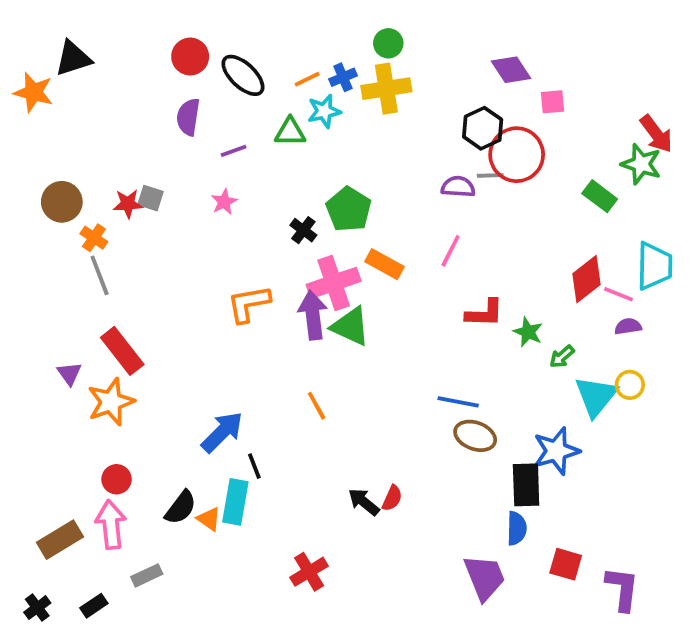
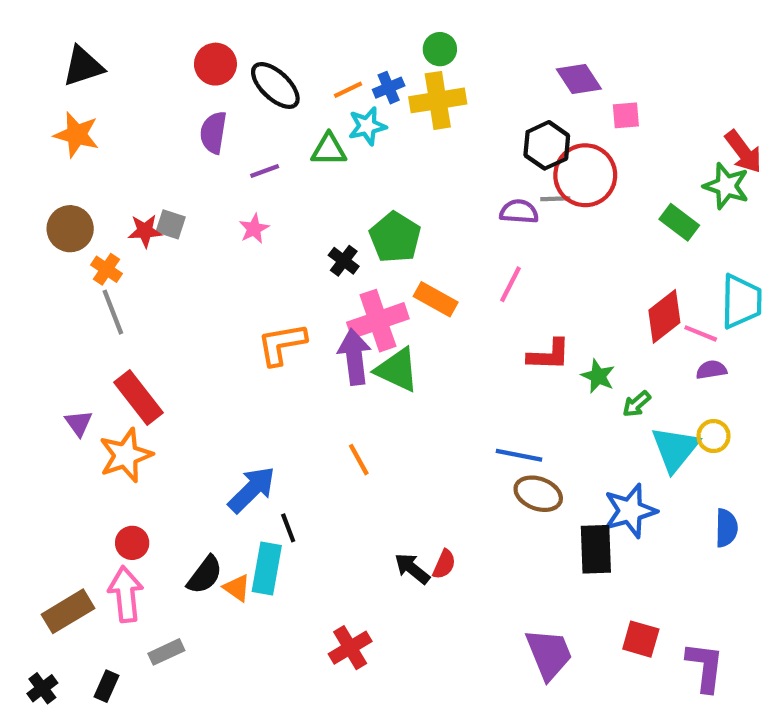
orange star: (33, 92) -> (77, 135), moved
blue semicircle: (517, 528) -> (726, 528), moved
black rectangle: (94, 606) -> (106, 686), turned -32

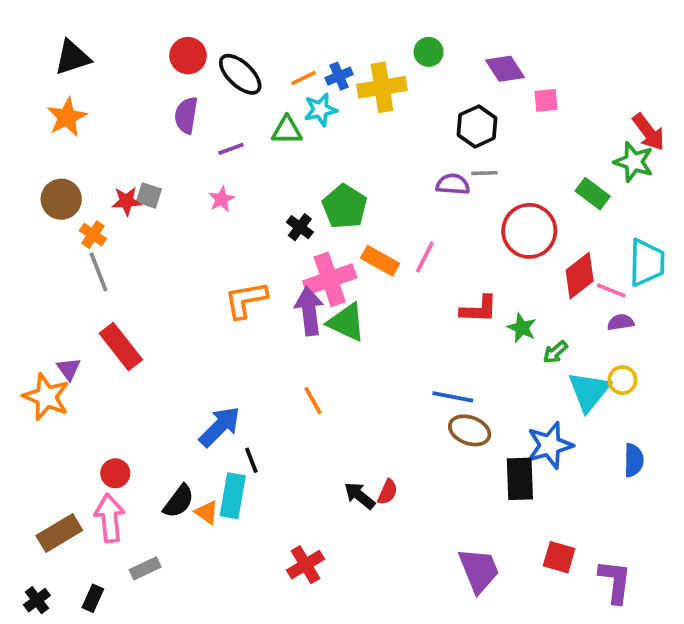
green circle: (440, 49) -> (429, 52), moved
orange star: (77, 135) -> (67, 117), turned 30
red circle: (585, 175) -> (529, 231), moved
pink line: (510, 284) -> (425, 257), moved
orange star: (126, 455) -> (46, 397), moved, turned -30

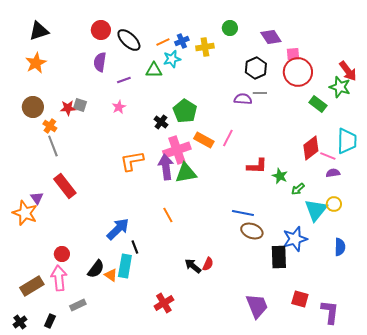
yellow cross: (382, 87) -> (205, 47), size x0.7
red circle: (529, 231) -> (298, 72), moved
green triangle: (346, 322) -> (186, 173), turned -35

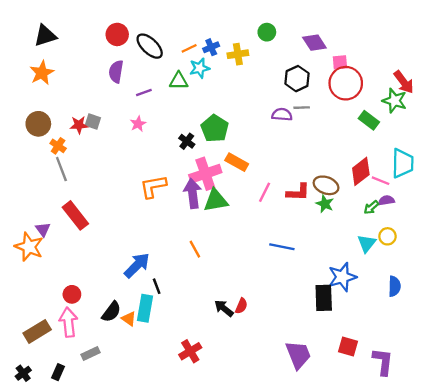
pink line: (228, 138) -> (265, 192), moved
green arrow: (298, 189) -> (371, 207), moved
cyan triangle: (316, 210) -> (367, 243), size x0.7
brown ellipse: (252, 231) -> (326, 185), moved

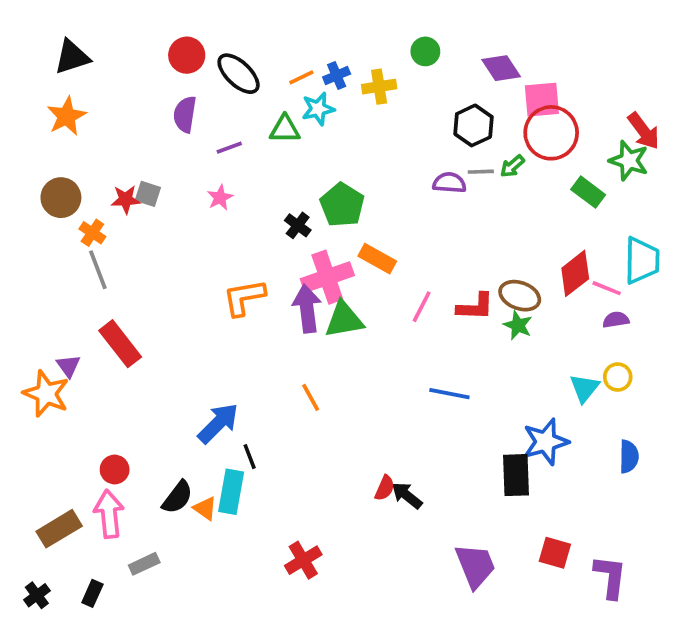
pink square: (340, 62) -> (542, 100), size x1.5
green arrow: (371, 207) -> (512, 166), moved
black arrow: (224, 308) -> (407, 495), moved

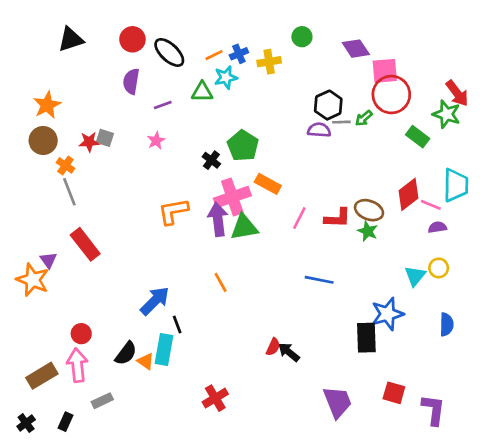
black triangle: (72, 57) -> (71, 39), moved
orange star: (66, 116) -> (47, 105), moved
black hexagon: (473, 125) -> (328, 105), moved

